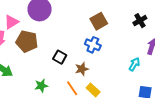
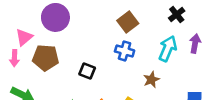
cyan arrow: (134, 64) -> (168, 49), moved, size x1.5
brown star: (82, 69) -> (151, 80), moved

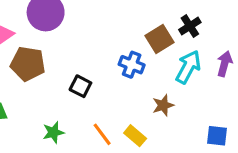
black cross: (177, 15) -> (190, 26), moved
brown square: (128, 22) -> (159, 39), moved

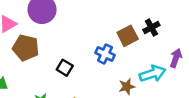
cyan arrow: (188, 67) -> (152, 74), moved, turned 40

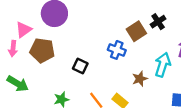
cyan arrow: (152, 74) -> (163, 65), turned -50

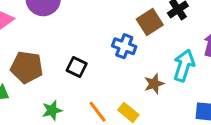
brown pentagon: (42, 50) -> (27, 67), moved

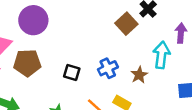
blue cross: (124, 46) -> (108, 68), moved, turned -36
brown pentagon: (27, 67) -> (27, 63), moved

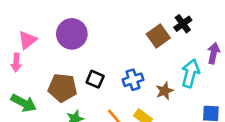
purple circle: (33, 20) -> (72, 34), moved
brown pentagon: (27, 63) -> (63, 88), moved

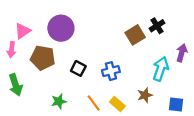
brown pentagon: (63, 88) -> (43, 58), moved
brown star: (165, 91) -> (145, 95), moved
green arrow: (24, 103) -> (16, 85), turned 40

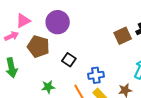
pink arrow: (11, 50) -> (11, 36), turned -128
blue cross: (111, 71) -> (96, 75), moved

